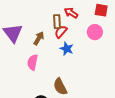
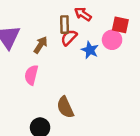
red square: (101, 10) -> (120, 25), moved
blue star: (67, 49) -> (90, 50), moved

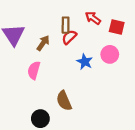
red arrow: (83, 14) -> (93, 18), moved
pink circle: (112, 40) -> (110, 54), moved
blue star: (90, 50) -> (85, 62), moved

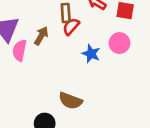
pink semicircle: (34, 70) -> (20, 50), moved
brown semicircle: (64, 101) -> (70, 101), turned -42

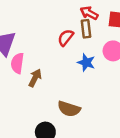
brown rectangle: (66, 13) -> (86, 29), moved
brown arrow: (41, 36) -> (35, 78), moved

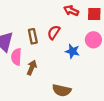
brown rectangle: (86, 29) -> (33, 36), moved

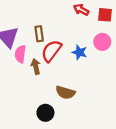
red semicircle: (54, 32) -> (51, 51), moved, size x1.5
brown arrow: (32, 68) -> (36, 66), turned -40

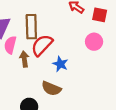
brown rectangle: (39, 34) -> (31, 27), size x1.5
blue star: (79, 52) -> (60, 64), moved

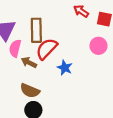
brown arrow: (24, 59) -> (29, 63), turned -56
brown semicircle: (51, 89) -> (30, 91), moved

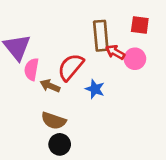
red arrow: (81, 11) -> (115, 52), moved
brown rectangle: (36, 30) -> (101, 36), moved

